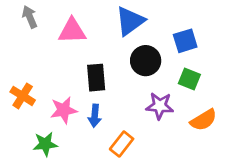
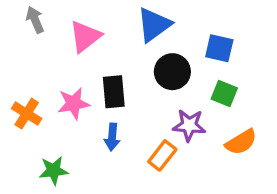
pink triangle: (72, 31) -> (85, 36), turned -36
blue square: (185, 41) -> (219, 48), turned 30
pink star: (64, 110) -> (74, 103), moved
orange rectangle: (122, 144) -> (162, 155), moved

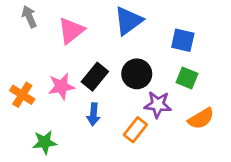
black circle: (172, 72) -> (137, 74), moved
black rectangle: (114, 92) -> (95, 77), turned 44

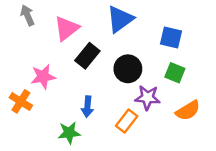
black rectangle: (95, 77) -> (87, 56), moved
pink star: (61, 86) -> (43, 77), moved
orange cross: (22, 95) -> (21, 101), moved
green star: (45, 142) -> (69, 133), moved

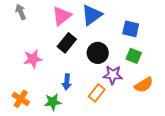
pink triangle: (67, 28) -> (62, 16), moved
orange cross: (21, 101) -> (21, 99), moved

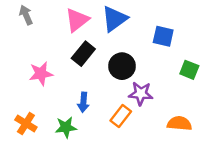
green square: (134, 56) -> (189, 70), moved
orange semicircle: (144, 85) -> (179, 123), moved, turned -144

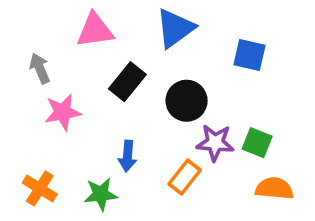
gray arrow: (26, 15) -> (40, 68), moved
pink triangle: (77, 20) -> (95, 30), moved, turned 30
green square: (189, 70) -> (257, 143), moved

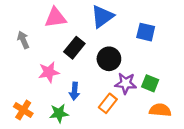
pink star: (63, 112) -> (49, 72), moved

